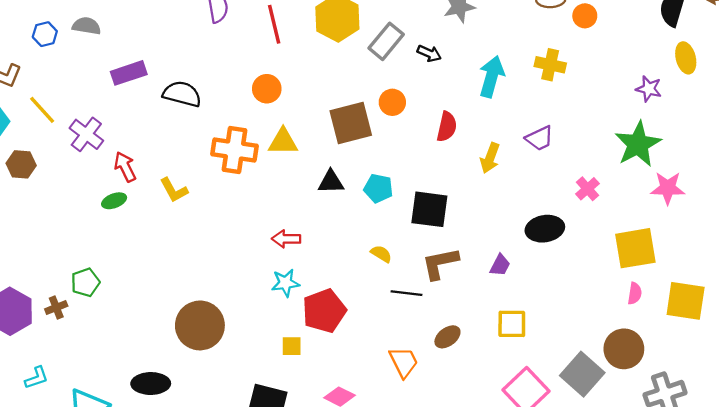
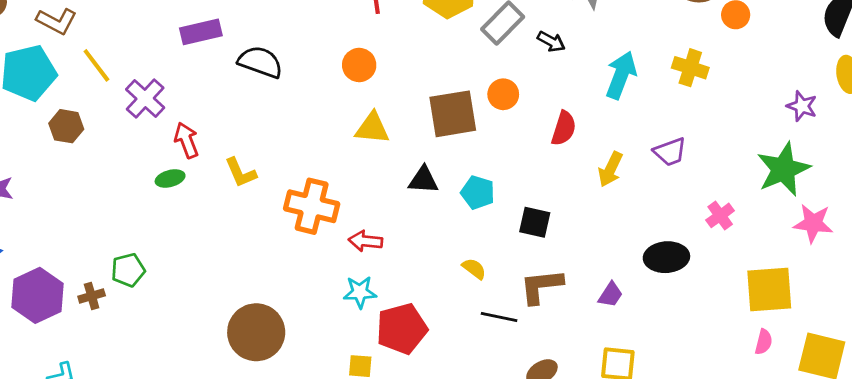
orange cross: (235, 150) -> (312, 206), moved
black square: (429, 209) -> (535, 222), size x0.7

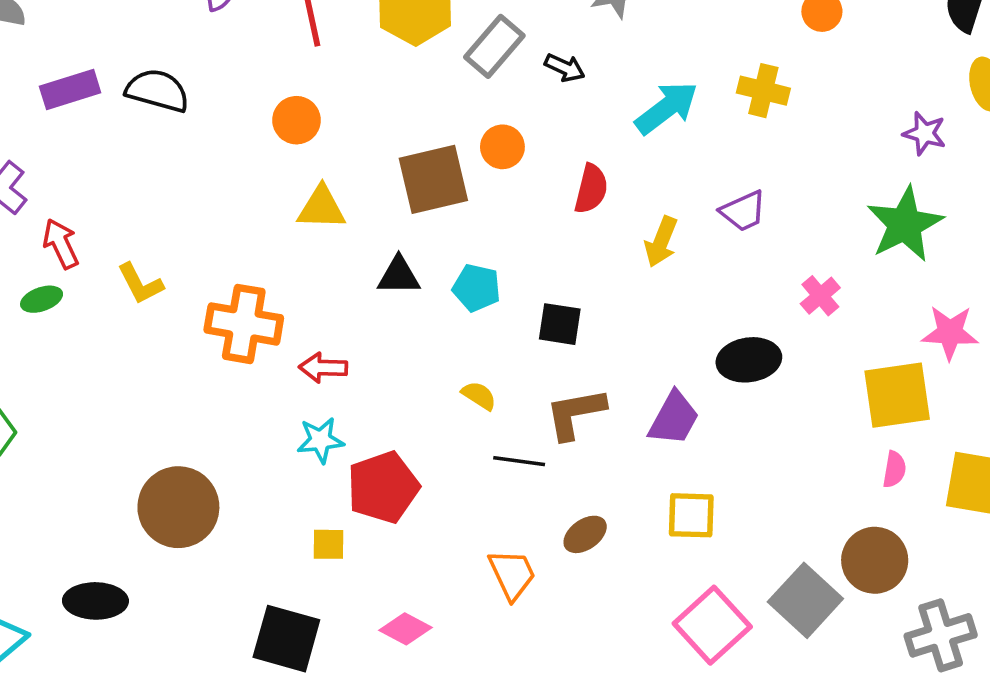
black semicircle: (260, 62) -> (157, 91), moved
cyan arrow: (621, 75) -> (666, 108), turned 36
pink star: (813, 223) -> (950, 333), moved
purple trapezoid: (610, 295) -> (674, 418), size x1.5

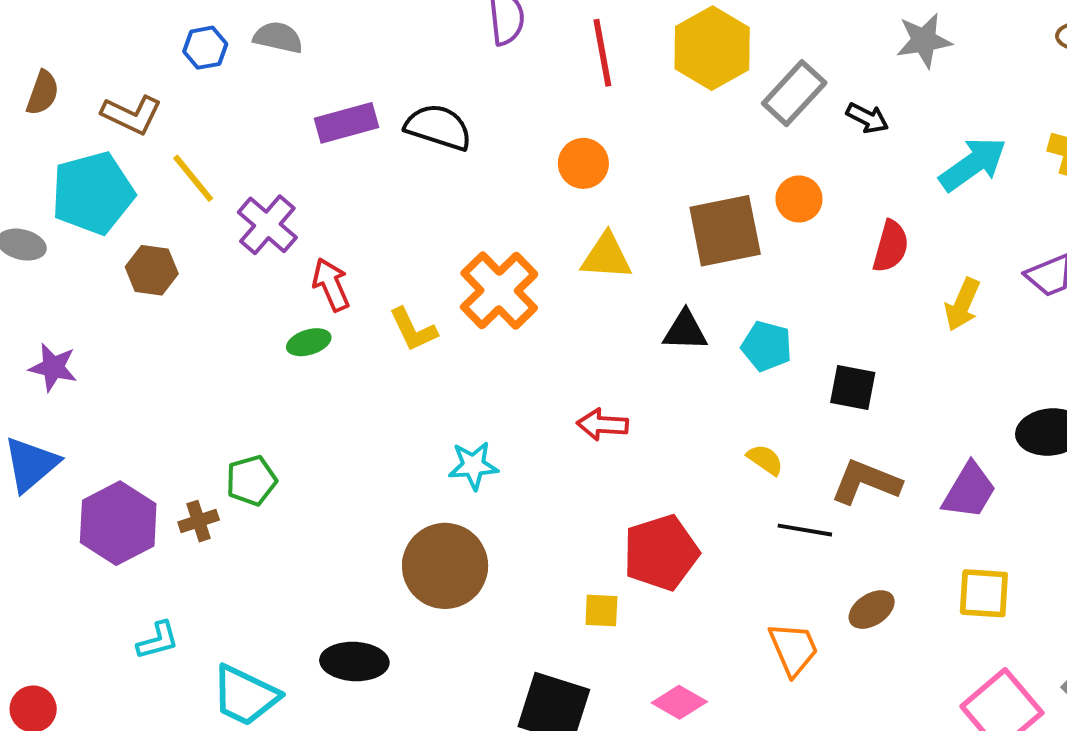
orange cross: (244, 324) -> (499, 291), moved, turned 34
brown L-shape: (575, 413) -> (866, 482), turned 30
cyan star: (320, 440) -> (473, 465), moved

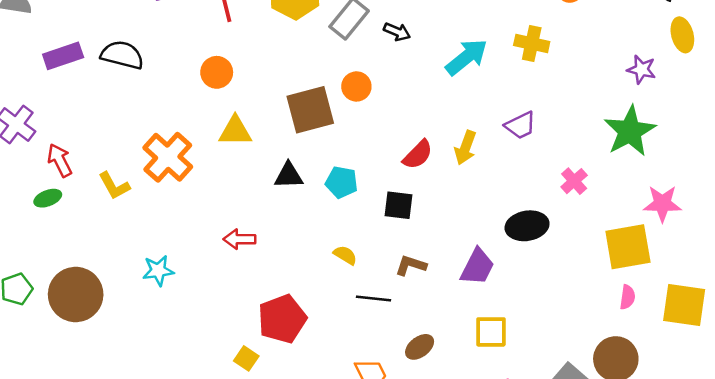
red semicircle: (891, 246) -> (418, 155), moved, turned 32
brown L-shape: (866, 482) -> (411, 265), size x0.7
brown circle: (445, 566) -> (76, 294), moved
yellow square: (601, 610) -> (246, 358), turned 35

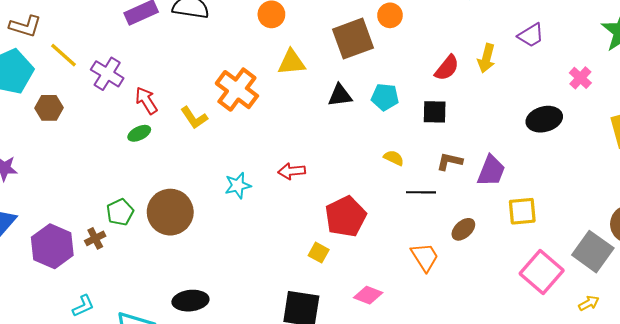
red arrow: (239, 239) -> (292, 171), moved
purple trapezoid: (477, 267) -> (491, 171), moved

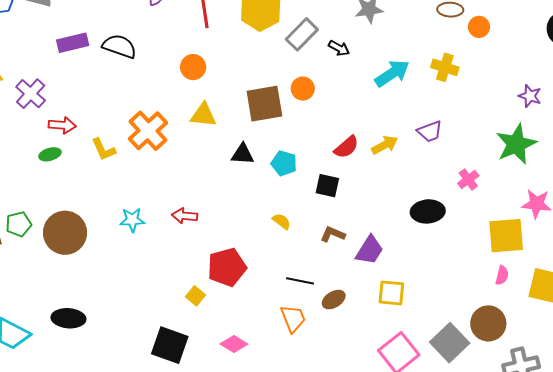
yellow arrow: (486, 58) -> (385, 145), turned -144
red arrow: (146, 100) -> (62, 125), turned 116
black line: (421, 192) -> (300, 281), moved

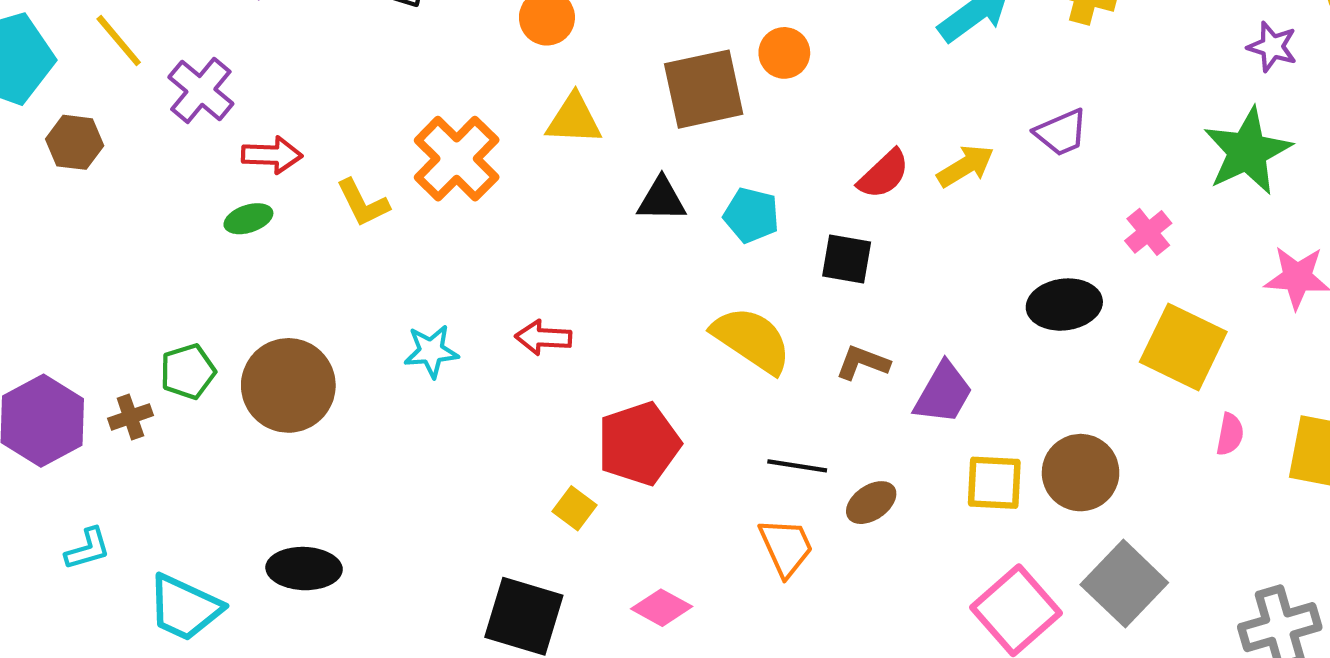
yellow semicircle: (282, 221) -> (752, 340), size x2.0
yellow square: (506, 236) -> (1183, 347), moved, turned 33
brown circle: (488, 323) -> (1081, 473), moved

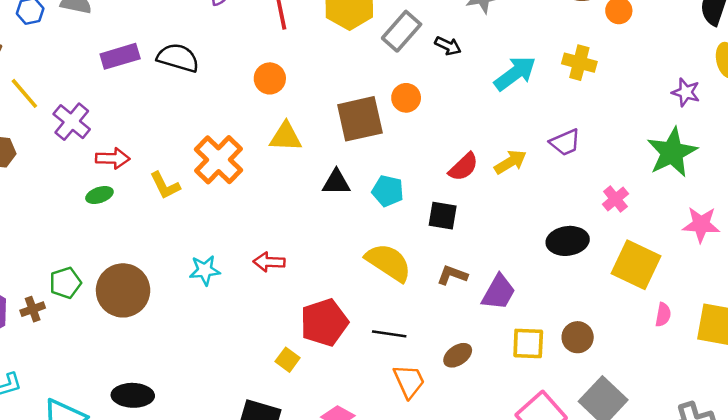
black line: (797, 466) -> (389, 334), moved
brown circle: (1081, 473) -> (578, 337), size x0.7

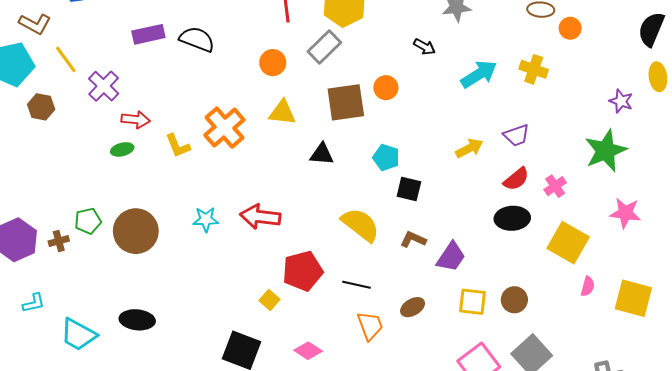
gray rectangle: (402, 31) -> (324, 47), moved
red semicircle: (463, 167) -> (516, 179), moved
cyan pentagon: (388, 191) -> (386, 157), moved
red arrow: (269, 262) -> (260, 217), size x1.5

